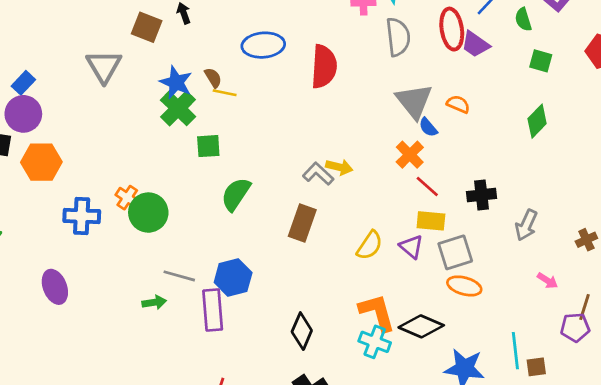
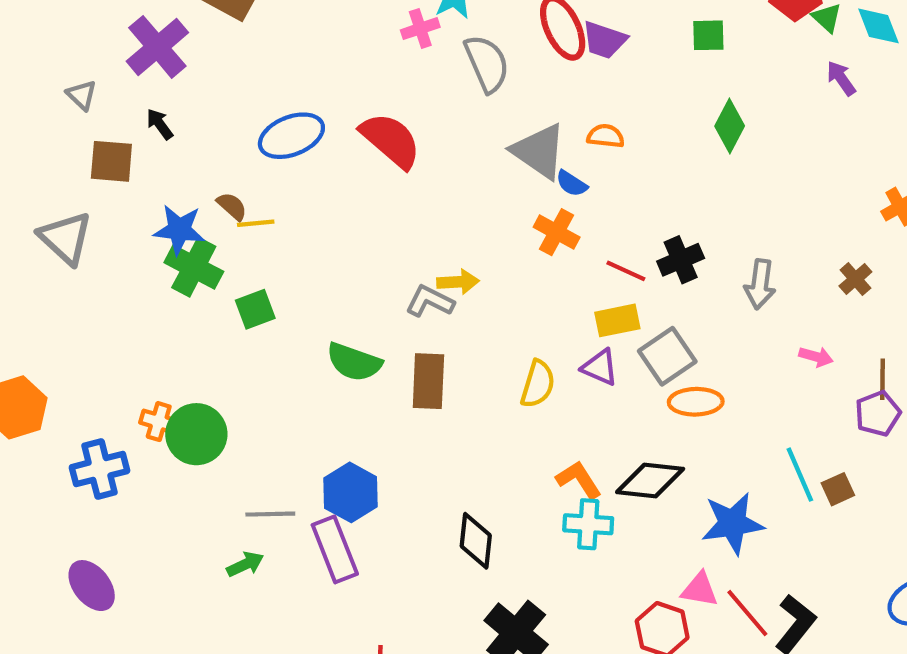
red semicircle: (324, 66) -> (391, 140), turned -36
red line: (427, 187) -> (626, 271), moved
green semicircle: (236, 194) -> (354, 362), moved, turned -87
orange L-shape: (377, 312) -> (579, 480), size x0.7

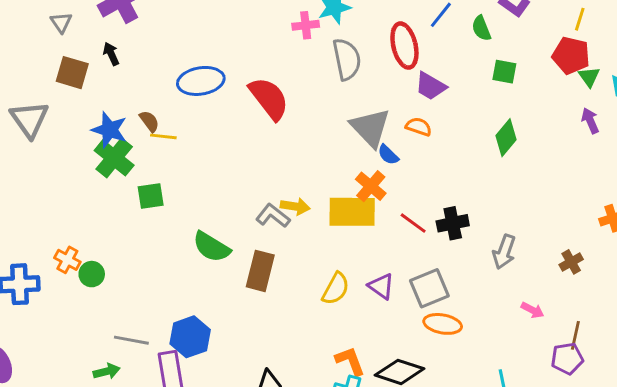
purple trapezoid: (604, 40) -> (431, 86), moved
yellow rectangle: (617, 320) -> (352, 212), moved, size x1.5
green circle: (196, 434) -> (92, 274), size x0.6

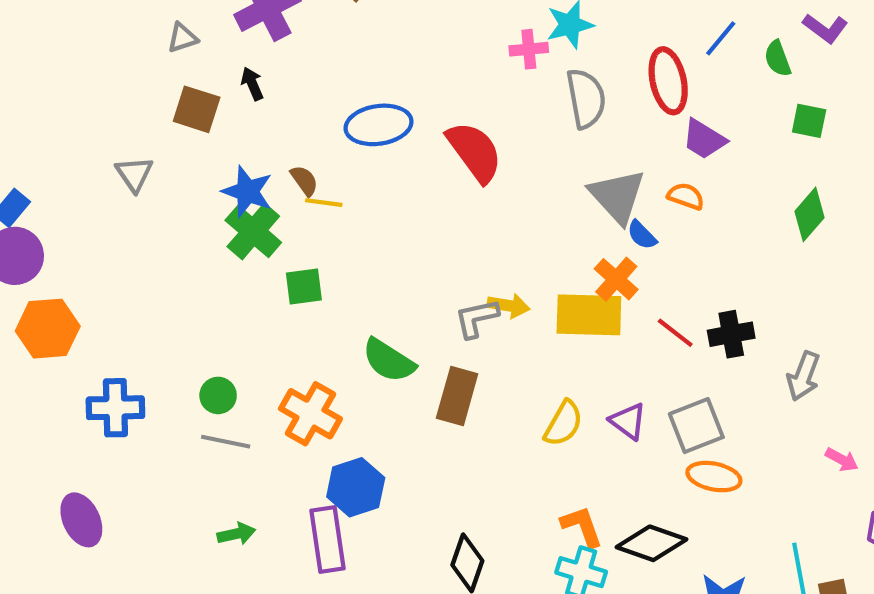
gray triangle: (61, 22) -> (182, 38), turned 45
gray triangle: (29, 119) -> (134, 174), size x0.7
gray L-shape: (273, 216) -> (477, 318), turned -52
orange cross: (67, 260) -> (310, 414), moved, size x1.6
gray line: (131, 340) -> (226, 442), moved

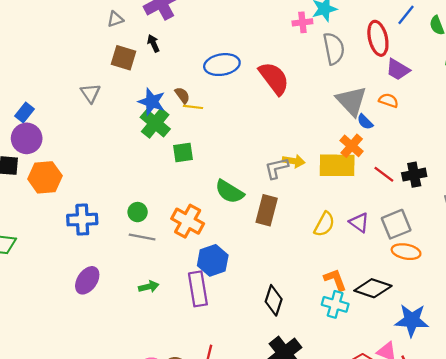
purple ellipse: (81, 520) -> (87, 280), moved, turned 60

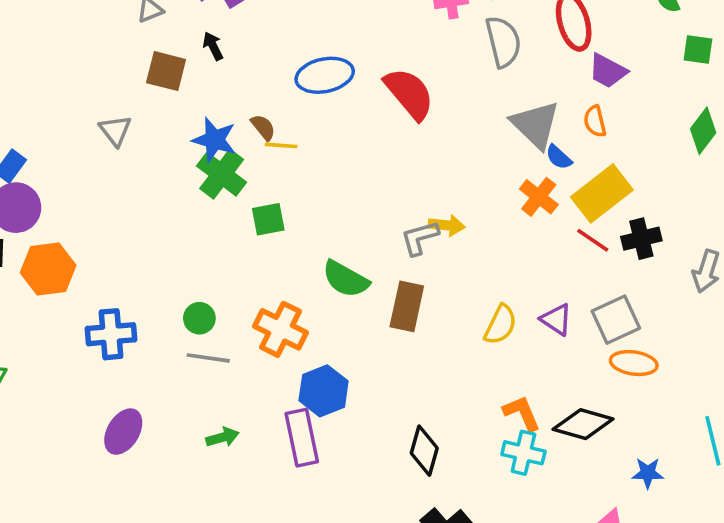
orange semicircle: (388, 100) -> (595, 121), turned -120
yellow rectangle: (337, 165) -> (602, 193), moved, turned -36
blue star: (412, 320) -> (648, 473), size x0.6

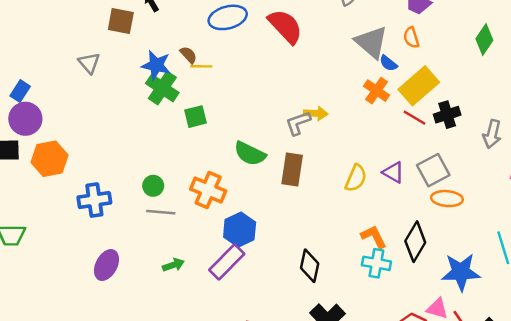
black diamond: (583, 424) -> (415, 242), turned -72
purple rectangle: (302, 438) -> (227, 262), turned 60
blue star: (648, 473) -> (461, 272), size x1.8

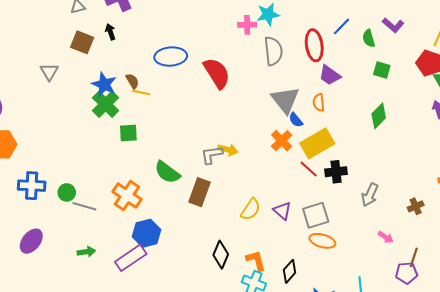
green circle: (153, 186) -> (67, 192), moved
black diamond: (415, 242) -> (289, 271), size x0.7
black diamond: (310, 266) -> (221, 255), moved

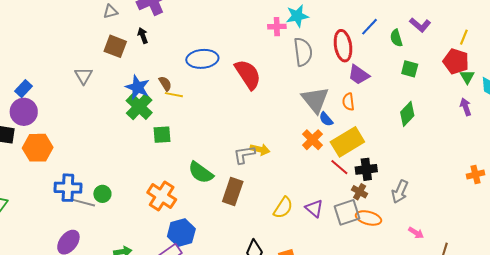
gray line: (84, 206) -> (83, 203), moved
brown cross: (416, 206) -> (360, 192), moved, turned -35
orange ellipse: (322, 241) -> (368, 218), moved

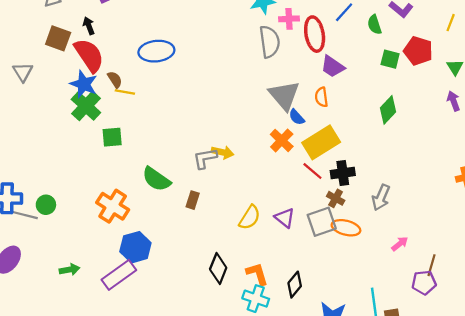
pink cross: (277, 27) -> (289, 19), moved
red pentagon: (456, 61) -> (418, 51), moved
red semicircle: (248, 74) -> (89, 55), moved
brown rectangle: (233, 191) -> (193, 200), size x0.6
pink arrow: (416, 233) -> (400, 244), turned -70

